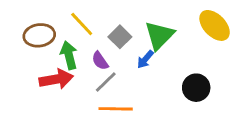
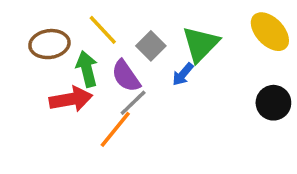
purple semicircle: (100, 61) -> (126, 76), size x1.4
black circle: (196, 88) -> (273, 103), moved
orange line: (116, 109) -> (115, 129), moved, turned -52

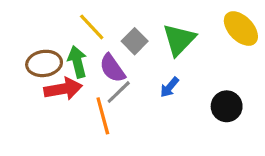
brown ellipse: (49, 44) -> (44, 63), moved
blue arrow: (183, 74) -> (169, 87), moved
black circle: (273, 103) -> (227, 106), moved
orange line: (115, 129) -> (103, 116), turned -54

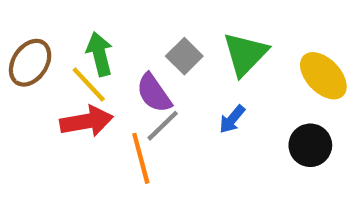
yellow line: (92, 27) -> (89, 84), moved
yellow ellipse: (241, 29) -> (323, 76), moved
green arrow: (77, 62) -> (100, 54), moved
brown ellipse: (44, 63) -> (30, 63), moved, turned -48

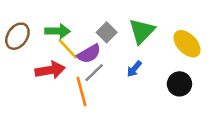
green arrow: (100, 54) -> (58, 31), turned 105
yellow line: (89, 84) -> (68, 49), moved
purple semicircle: (154, 93) -> (89, 54), turned -85

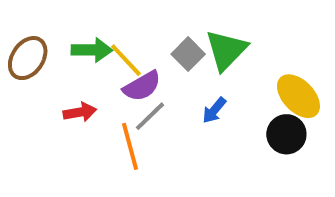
gray square: (107, 32) -> (188, 54), moved
yellow ellipse: (187, 44) -> (298, 96), moved
yellow line: (68, 49) -> (126, 60), moved
red arrow: (50, 70) -> (80, 112), size x0.7

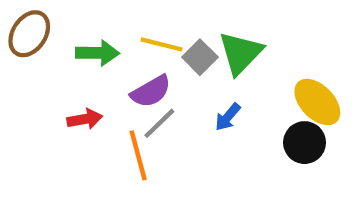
brown ellipse: (28, 58) -> (29, 34), moved
yellow line: (126, 60) -> (162, 44), moved, turned -33

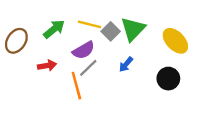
brown ellipse: (29, 34) -> (16, 41), moved
green arrow: (98, 53) -> (54, 29), turned -40
yellow ellipse: (317, 102) -> (175, 41), moved

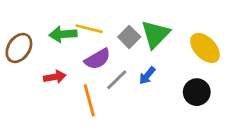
yellow line: (89, 24) -> (89, 29), moved
green arrow: (54, 29) -> (63, 34), turned -145
gray line: (88, 68) -> (117, 80), moved

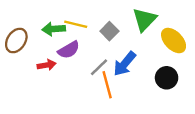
green triangle: (155, 34) -> (144, 20), moved
purple semicircle: (97, 59) -> (69, 50), moved
blue arrow: (147, 76) -> (125, 64), size x1.6
orange line: (89, 100) -> (107, 85), moved

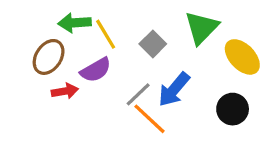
yellow line: (76, 24) -> (106, 34), turned 45
green arrow: (54, 29) -> (75, 23), moved
brown ellipse: (16, 41) -> (49, 57), moved
orange line: (107, 85) -> (149, 119), turned -32

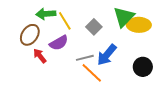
yellow ellipse: (242, 57) -> (139, 25), moved, turned -45
red arrow: (65, 91) -> (40, 56), turned -119
gray line: (138, 94) -> (85, 58), turned 30

